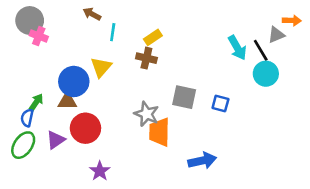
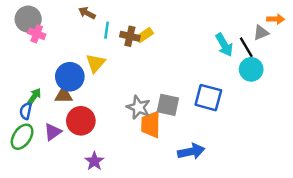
brown cross: (146, 58) -> (130, 36), moved
gray square: (184, 97) -> (168, 105), moved
blue square: (220, 104) -> (208, 98), size x1.6

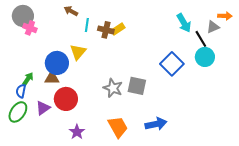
cyan arrow: (224, 45) -> (184, 23), moved
blue square: (208, 98) -> (172, 64), moved, turned 30
orange trapezoid: (151, 124) -> (118, 127), moved, turned 150

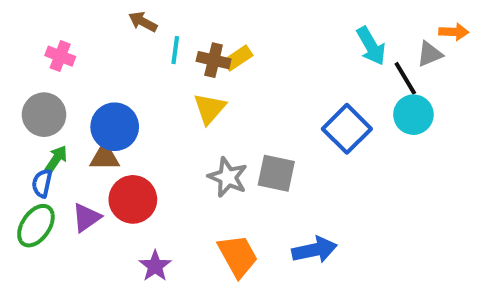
gray circle: (23, 16) -> (44, 115), moved
yellow triangle: (78, 52) -> (210, 109), moved

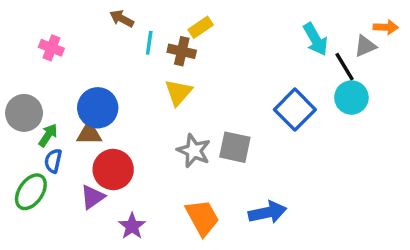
yellow rectangle: (238, 58) -> (201, 27), moved
gray circle: (44, 115) -> (24, 113), moved
blue semicircle: (42, 183) -> (53, 161), moved
purple triangle: (86, 218) -> (93, 197), moved

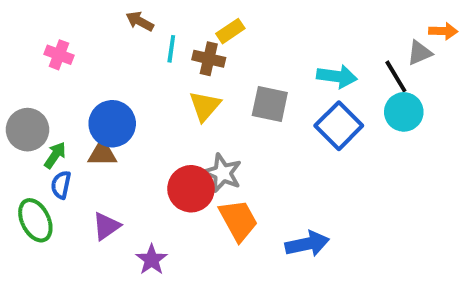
cyan arrow: (315, 39) -> (337, 76), moved, turned -52
gray square: (235, 147) -> (270, 104), moved
red circle: (113, 170) -> (191, 189), moved
green ellipse: (31, 192) -> (35, 220), turned -60
orange trapezoid: (202, 218) -> (238, 220), moved

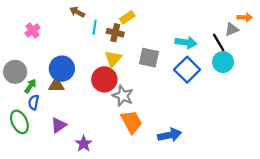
pink cross: (59, 55) -> (33, 30), turned 32
red circle: (191, 189) -> (104, 79), moved

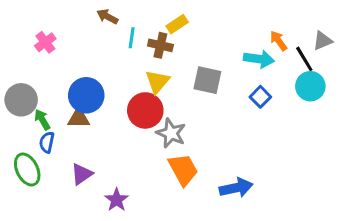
orange arrow: (245, 17) -> (279, 41), moved, turned -128
blue square: (187, 70) -> (260, 97), size x0.6
green arrow: (30, 86) -> (42, 120), turned -64

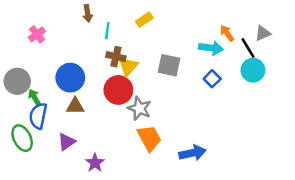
brown arrow: (107, 17) -> (88, 13), turned -126
brown cross: (160, 45) -> (116, 57), moved
brown triangle: (79, 118) -> (75, 106), moved
blue semicircle: (47, 142) -> (38, 116), size x1.5

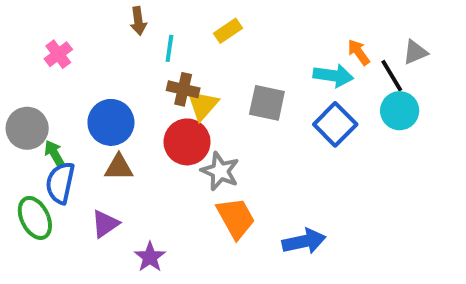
blue square: (212, 79) -> (335, 124), size x1.5

